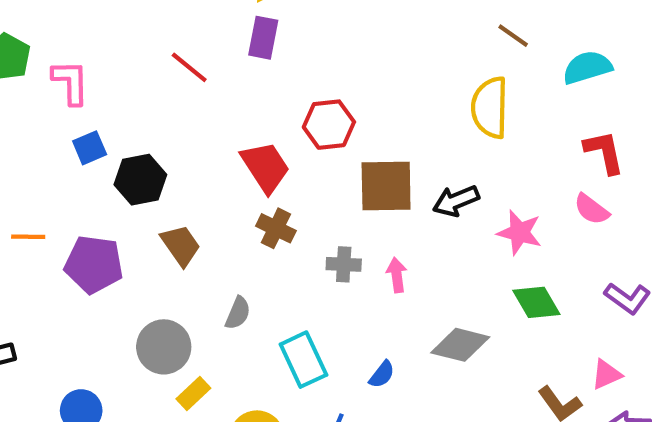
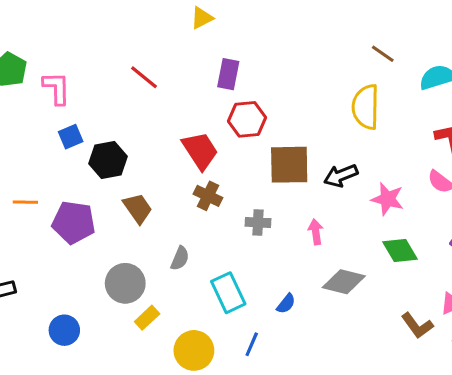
purple rectangle: (263, 38) -> (228, 74), moved
pink arrow: (397, 275) -> (316, 232), moved

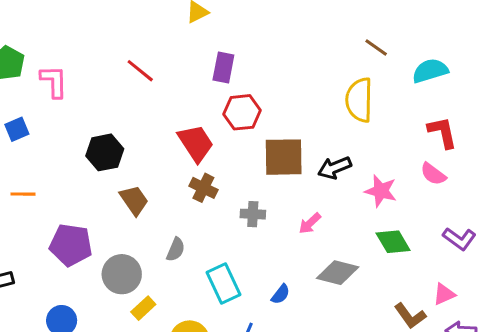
blue square: (71, 137) -> (17, 129), moved
purple pentagon: (74, 222) -> (71, 245), moved
pink arrow: (316, 232) -> (310, 223), turned -125

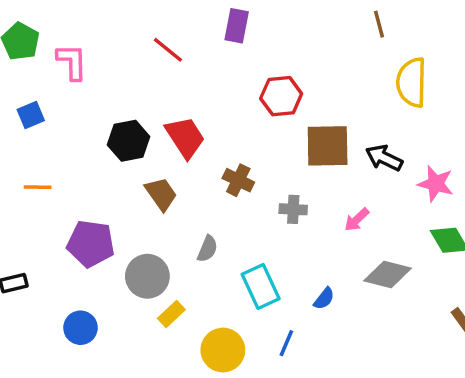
brown line: (376, 48) -> (379, 24), moved, turned 40
purple rectangle: (223, 68) -> (237, 26), moved
red trapezoid: (196, 143) -> (185, 137), moved
black arrow: (335, 168) -> (384, 158), turned 48

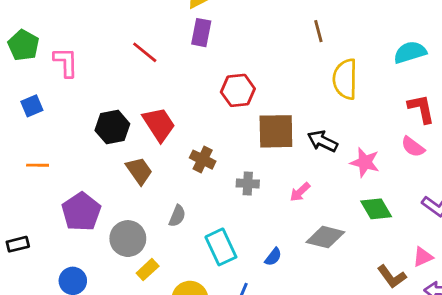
purple pentagon: (91, 244) -> (81, 212), turned 30

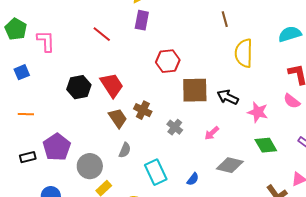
brown trapezoid: (139, 171) -> (118, 118), moved
gray cross: (248, 183) -> (175, 127), turned 35
black rectangle: (18, 244) -> (28, 157), moved

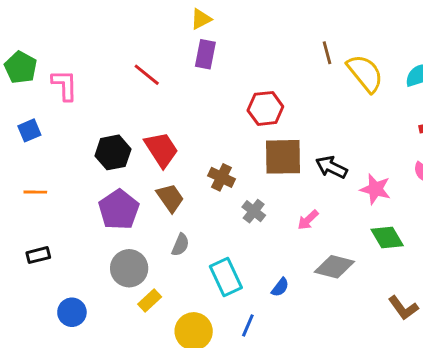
yellow semicircle: (244, 53) -> (365, 73), moved, turned 140
red hexagon: (168, 61) -> (265, 108), moved
brown cross: (143, 110) -> (221, 177), moved
purple pentagon: (57, 147) -> (119, 210), moved

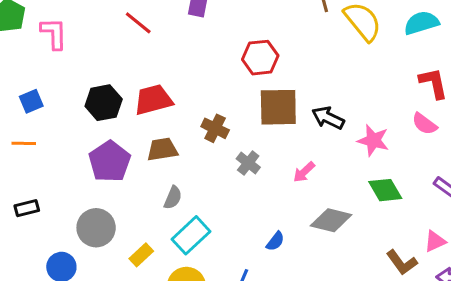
blue square: (29, 130) -> (31, 101), moved
red trapezoid: (161, 150) -> (153, 100), turned -72
brown trapezoid: (170, 198) -> (162, 149), turned -64
gray circle: (129, 268) -> (96, 228), moved
cyan rectangle: (226, 277) -> (191, 235), moved, turned 72

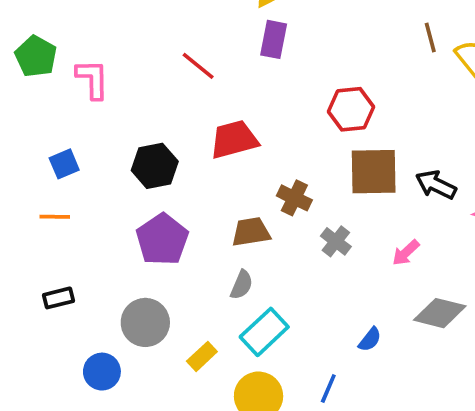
red trapezoid: (153, 100) -> (234, 139), moved
brown trapezoid: (162, 149) -> (251, 232), moved

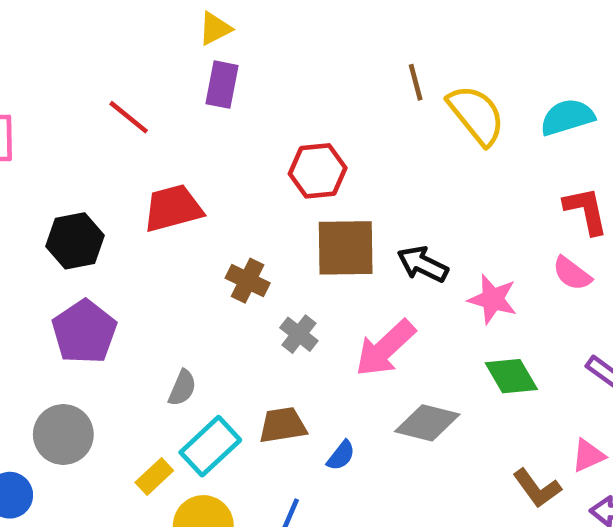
brown trapezoid: (251, 232) -> (283, 425), moved
pink arrow: (406, 253) -> (385, 348), size x1.8
yellow rectangle: (202, 356) -> (154, 477), moved

